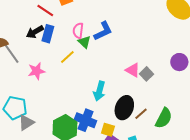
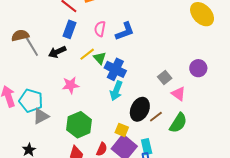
black arrow: (35, 32) -> (57, 52), moved
green triangle: (84, 42) -> (100, 58), moved
pink triangle: (133, 70) -> (178, 94), moved
pink star: (36, 71) -> (71, 85), moved
blue cross: (85, 120) -> (115, 69), moved

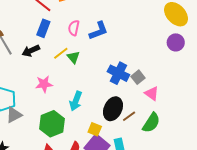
purple circle: (198, 68) -> (176, 42), moved
blue cross: (115, 69) -> (118, 73), moved
cyan arrow: (116, 91) -> (76, 101), moved

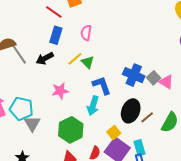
blue L-shape: (99, 31) -> (102, 85), moved, turned -85
pink triangle: (152, 93) -> (166, 82), moved
gray triangle: (14, 115) -> (32, 124), turned -30
yellow square: (95, 129) -> (114, 133), turned 32

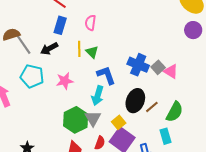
yellow line: (75, 59) -> (79, 49), turned -49
cyan pentagon: (21, 109) -> (32, 76), moved
gray triangle: (32, 124) -> (93, 118), moved
cyan rectangle: (140, 148) -> (166, 136), moved

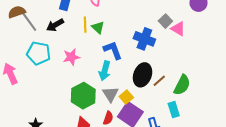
gray square: (158, 67) -> (165, 21), moved
pink triangle: (171, 71) -> (178, 29), moved
gray triangle: (93, 118) -> (110, 94), moved

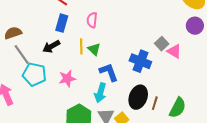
gray line: (29, 22) -> (22, 55), moved
brown line: (159, 81) -> (155, 103), turned -32

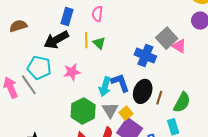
gray square: (162, 44) -> (167, 38), size x1.5
black arrow: (51, 46) -> (56, 40), size x1.4
gray line: (22, 55) -> (29, 85), moved
blue L-shape: (109, 72) -> (120, 83), moved

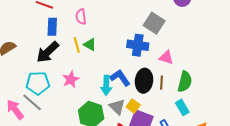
pink triangle: (179, 46) -> (166, 57), moved

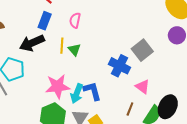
pink star: (71, 79) -> (58, 86), moved, size x1.4
black ellipse: (144, 81) -> (168, 107), moved

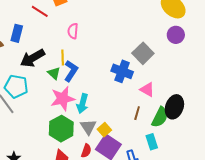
blue rectangle: (45, 21) -> (17, 33), moved
green triangle: (74, 50) -> (54, 73), moved
blue L-shape: (92, 91) -> (71, 71), moved, turned 55

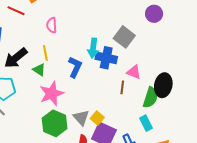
blue L-shape: (71, 71) -> (75, 67), moved
cyan arrow: (82, 104) -> (93, 48), moved
brown line: (137, 113) -> (122, 87), moved

